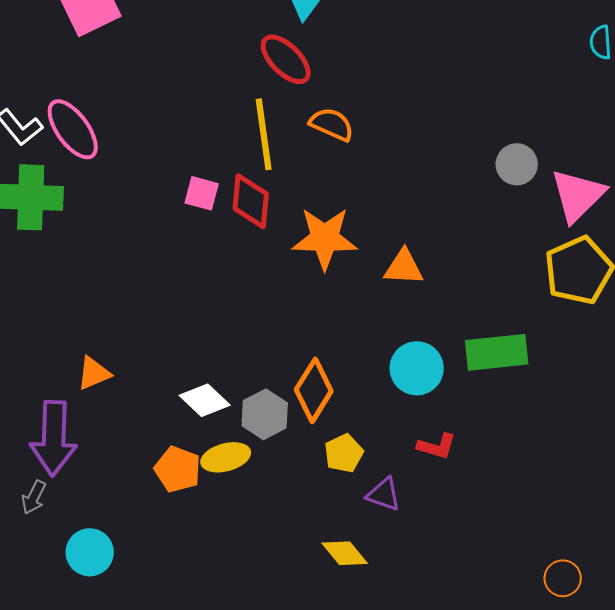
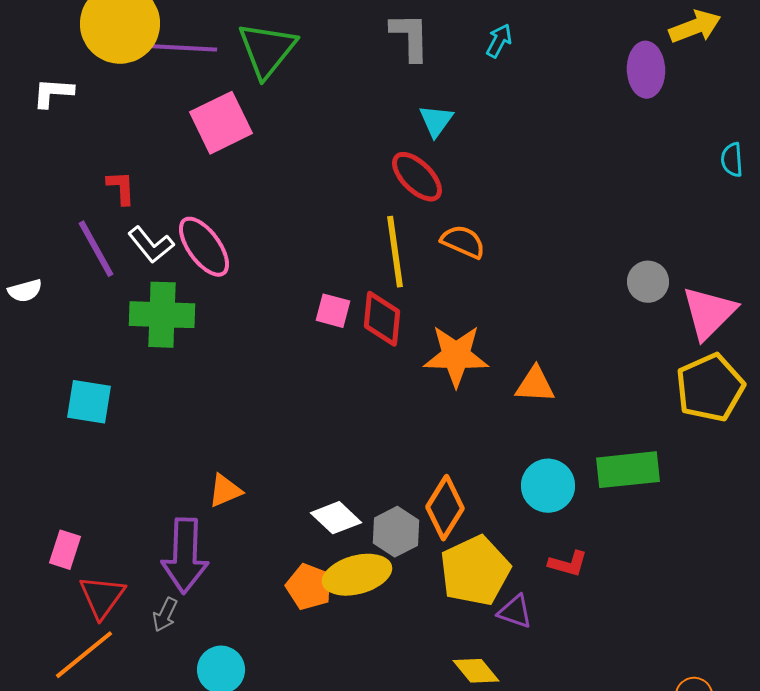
yellow pentagon: (344, 453) -> (475, 571), size x1.8
yellow ellipse: (226, 457) -> (357, 575), size x1.4

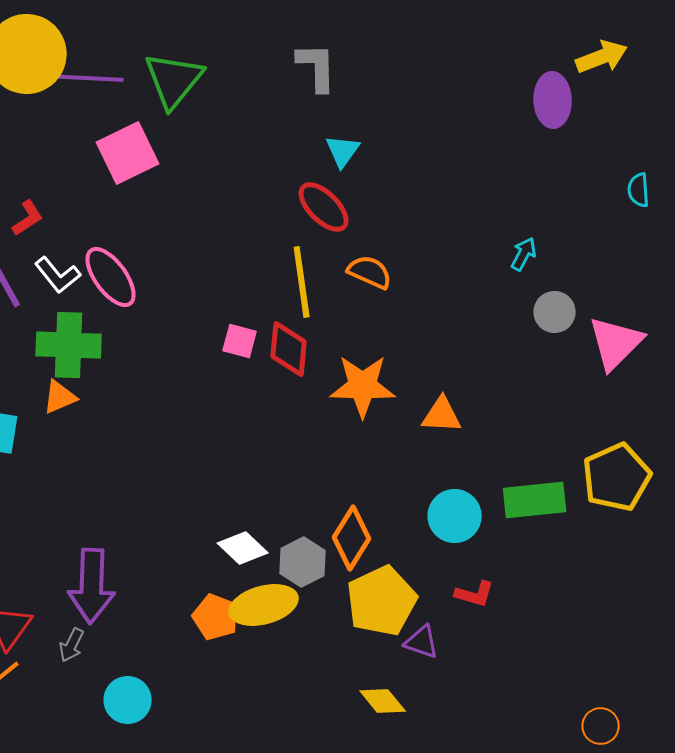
cyan arrow: (499, 41) -> (524, 254), moved
red L-shape: (121, 188) -> (28, 218), turned 60
yellow pentagon: (710, 388) -> (617, 477), moved
orange triangle: (225, 491) -> (60, 397), moved

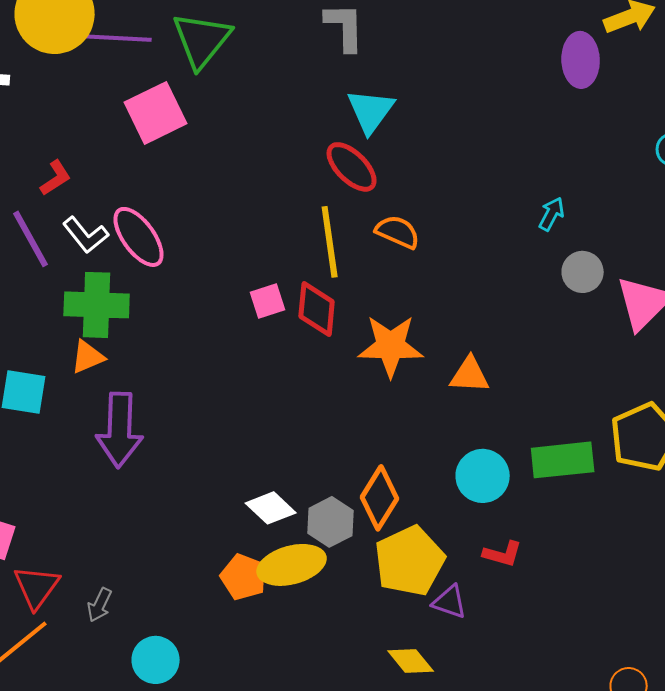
cyan triangle: (343, 151) -> (371, 111), size x1.4
pink square: (240, 341) -> (268, 301), turned -33
purple arrow: (92, 586) -> (120, 430), moved

